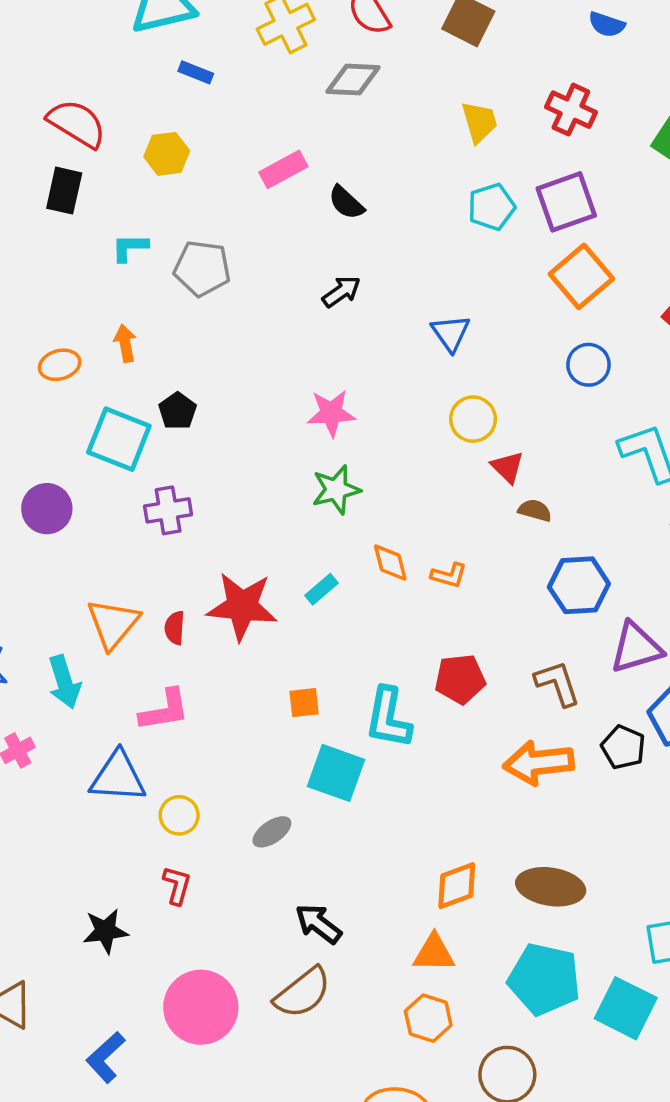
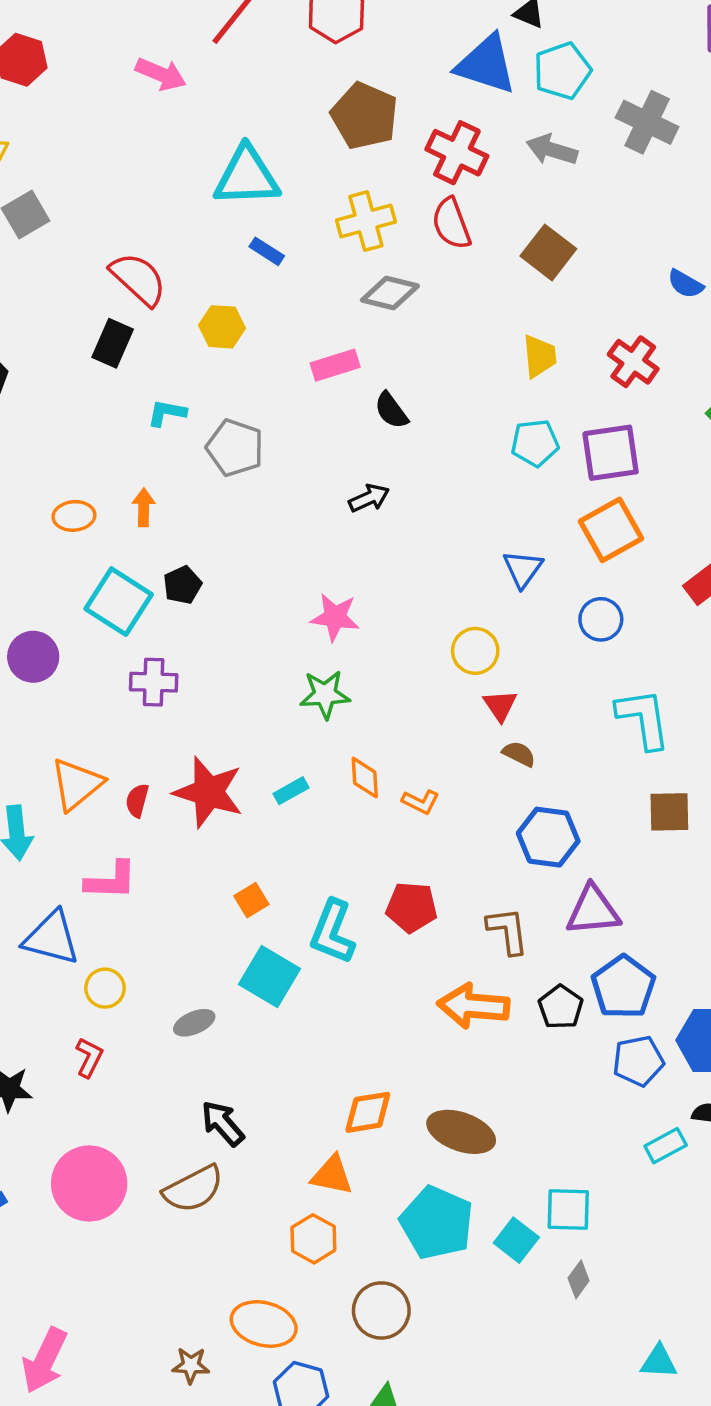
gray diamond: (353, 79) -> (390, 293), moved
blue triangle: (451, 333) -> (523, 569), moved
orange square: (304, 703) -> (251, 900), turned -36
cyan square: (626, 1008) -> (516, 1240), moved, size x0.7

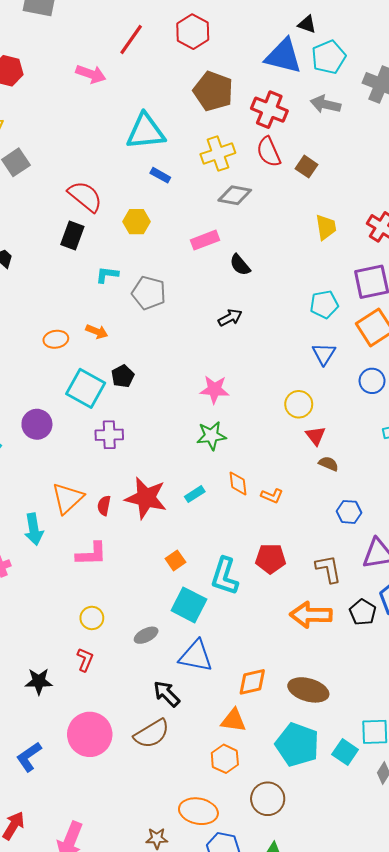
brown square: (548, 252) -> (307, 167), moved, size x0.7
cyan pentagon: (535, 443) -> (324, 304), moved
orange arrow: (144, 507) -> (97, 332), turned 115
blue hexagon: (548, 837) -> (349, 512), size x0.7
blue triangle: (51, 938) -> (196, 656), moved

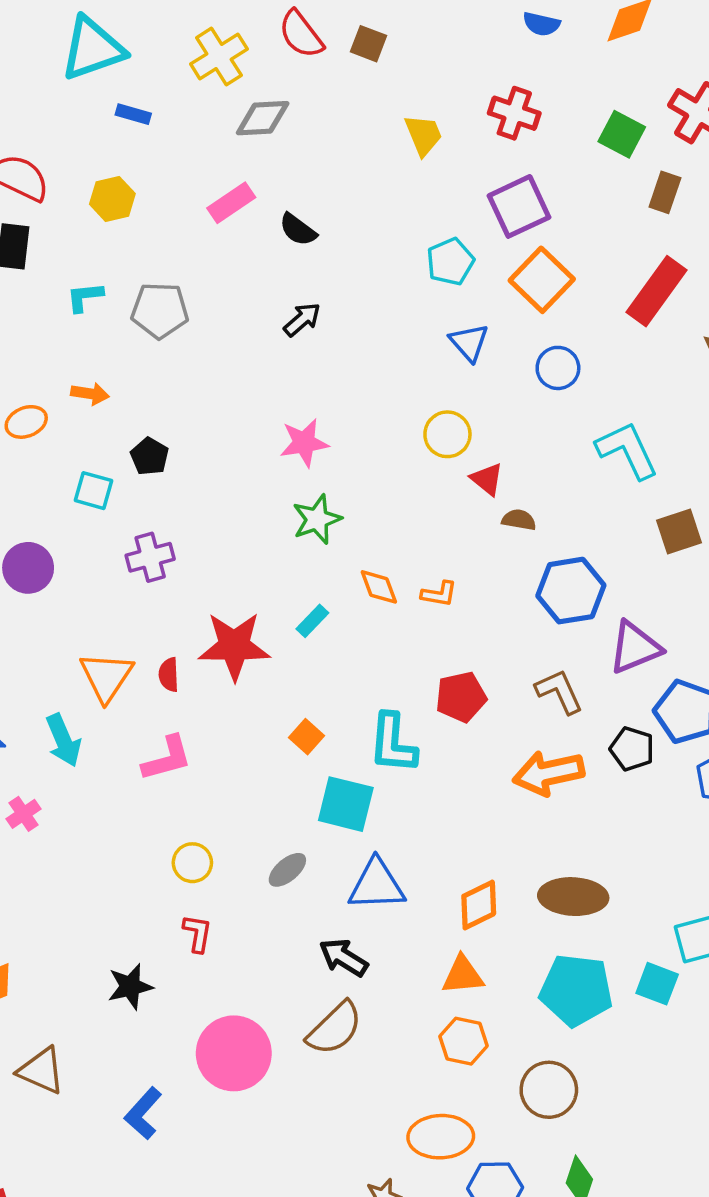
cyan square: (86, 388) -> (94, 491), size x0.6
blue hexagon: (349, 512) -> (571, 591), size x1.6

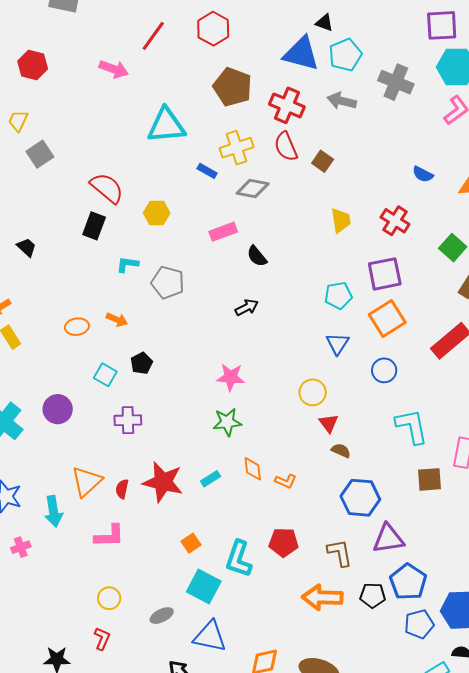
blue rectangle: (133, 114) -> (207, 171), moved
black pentagon: (632, 749) -> (373, 595), turned -30

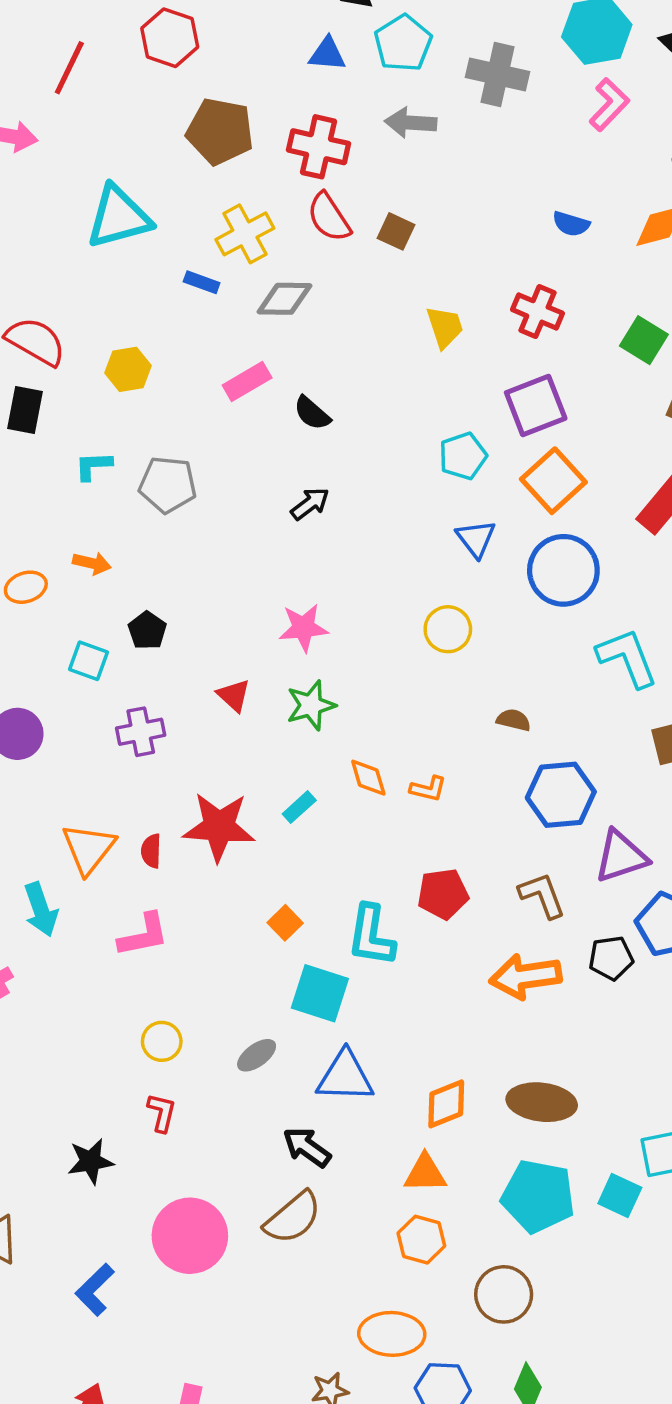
blue triangle: (301, 54) -> (327, 54), size x0.6
blue circle: (384, 370) -> (563, 570), size x1.6
red triangle: (329, 423) -> (234, 695), moved

